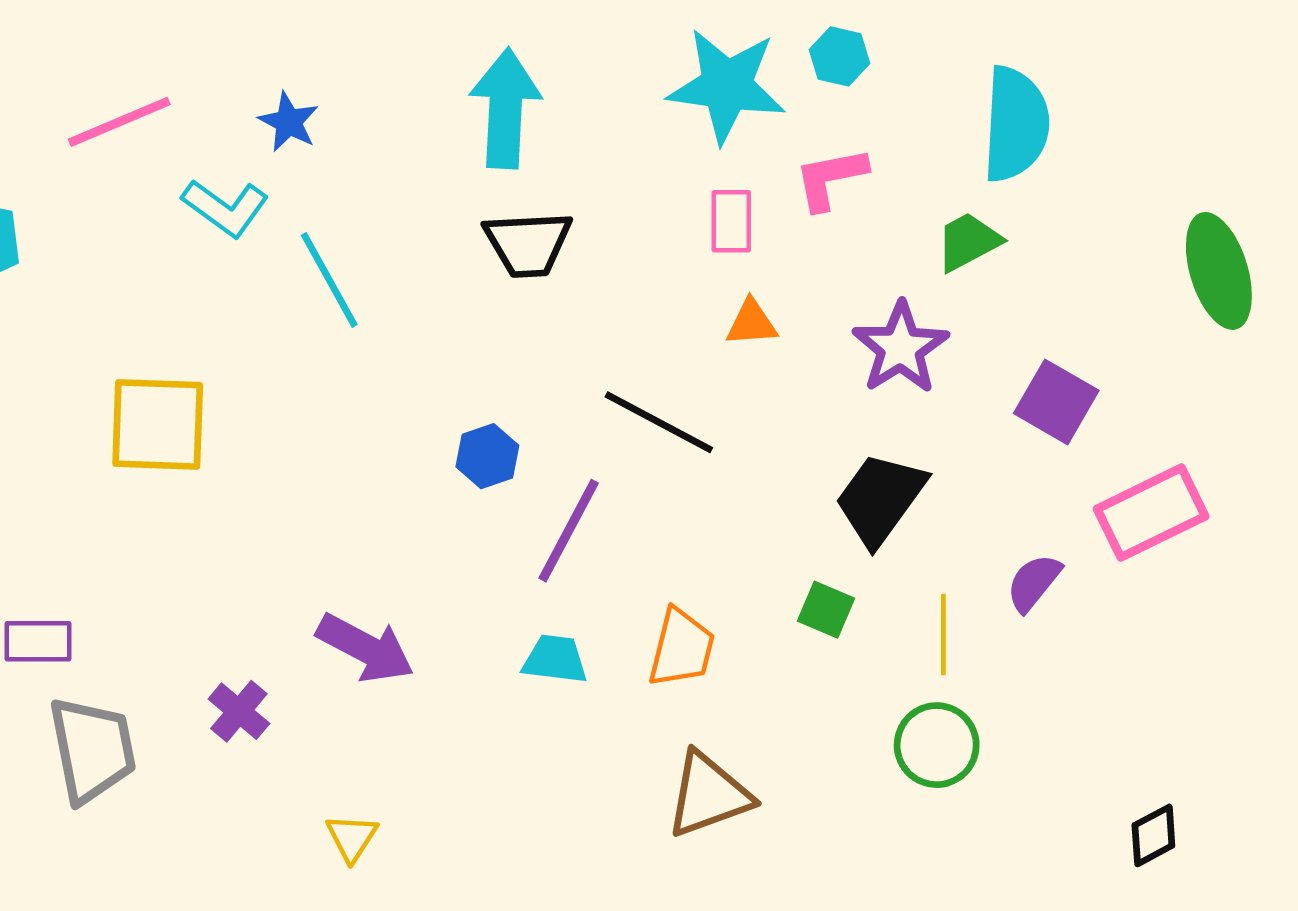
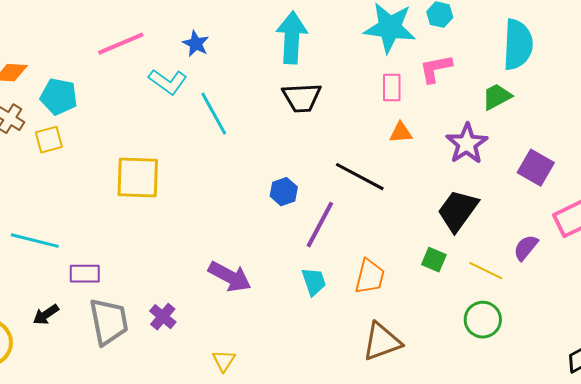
yellow line: (943, 634) -> (486, 271), turned -64
cyan trapezoid: (555, 659) -> (314, 282), turned 64
purple cross: (239, 711) -> (163, 317), moved

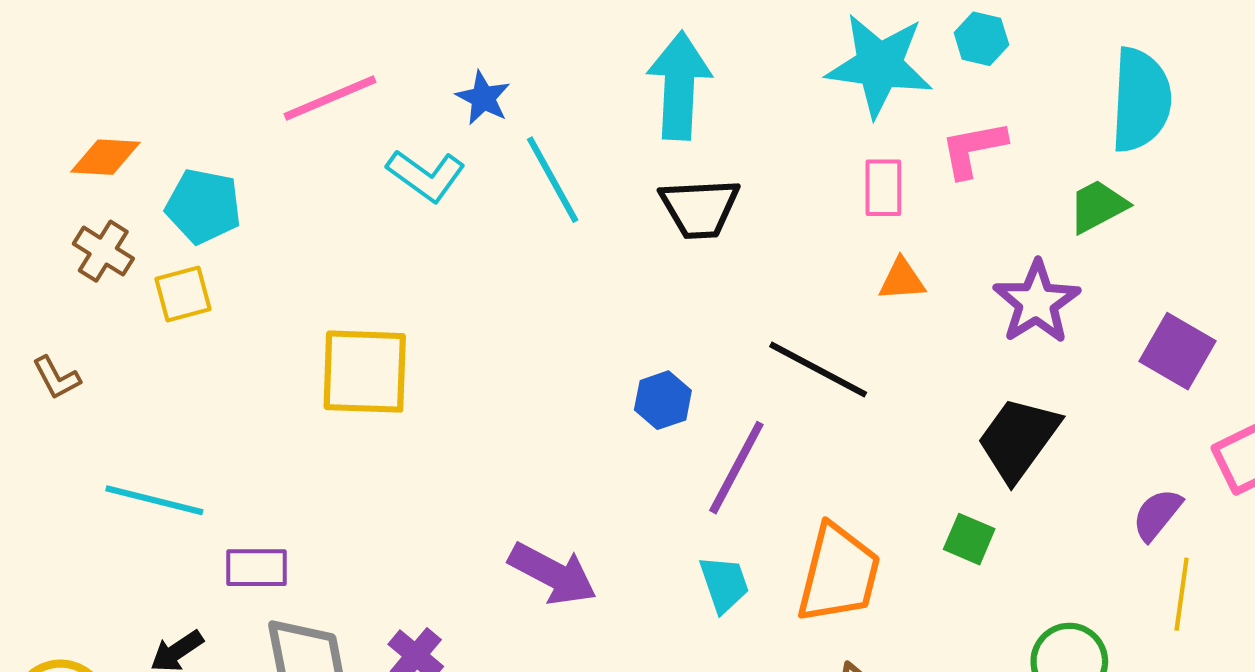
cyan line: (214, 114) -> (553, 180), moved
yellow line: (486, 271) -> (1182, 594), moved, turned 72
orange trapezoid: (370, 277) -> (839, 574), size x1.4

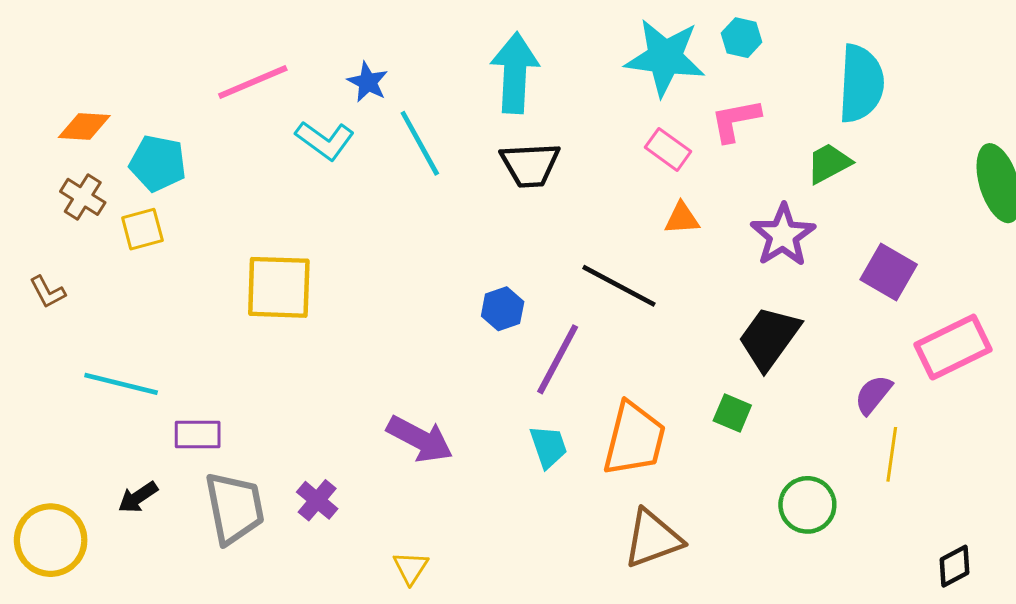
pink rectangle: (883, 188) -> (668, 149), turned -54

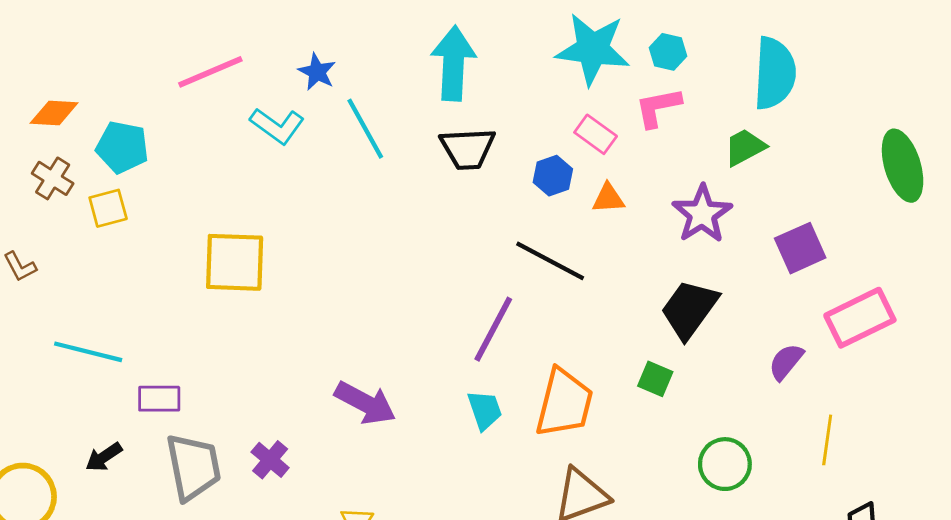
cyan hexagon: (742, 38) -> (668, 52), moved
purple square: (889, 272) -> (800, 248), turned 36
blue hexagon: (503, 309) -> (553, 176), moved
yellow line: (892, 454) -> (827, 440), moved

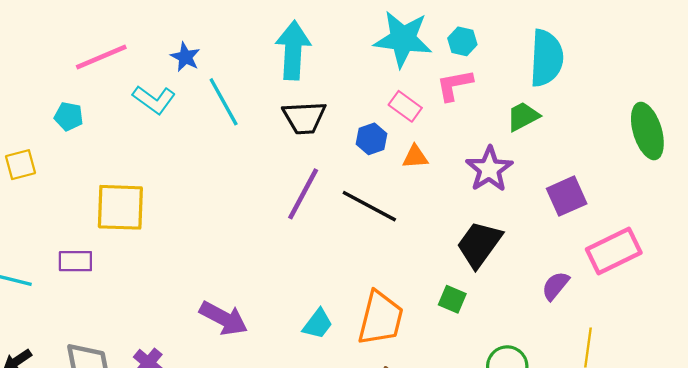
cyan pentagon: (122, 147) -> (69, 116), moved, size x0.7
purple line: (493, 329) -> (303, 194), moved
purple rectangle: (159, 399) -> (75, 261), moved
cyan trapezoid: (485, 410) -> (318, 324), turned 56

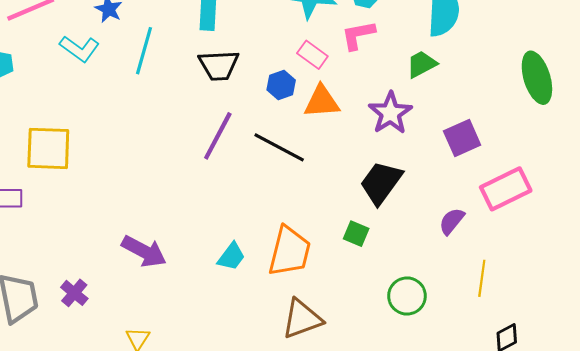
cyan line: (224, 102) -> (144, 51), turned 45
orange triangle: (415, 157) -> (322, 102), size x1.5

